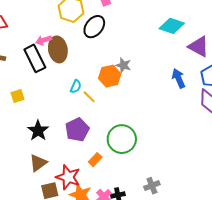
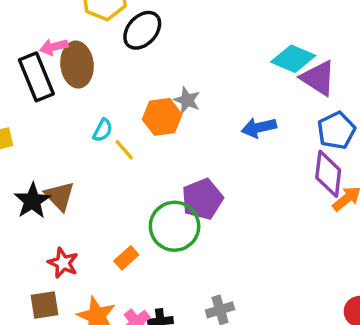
cyan diamond: (172, 26) -> (293, 59), moved
blue arrow: (179, 78) -> (259, 127), moved, turned -84
purple pentagon: (77, 130) -> (202, 199), moved
brown triangle: (38, 163) -> (60, 196), moved, turned -42
red star: (68, 177) -> (63, 263), moved, size x0.7

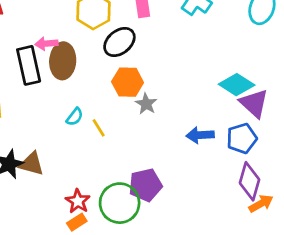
orange hexagon: (162, 117) -> (128, 82), moved
blue pentagon: (336, 130) -> (242, 138), moved
yellow line: (124, 150) -> (99, 128), moved
brown triangle: (60, 196) -> (32, 164), turned -40
red star: (63, 263) -> (78, 201), moved

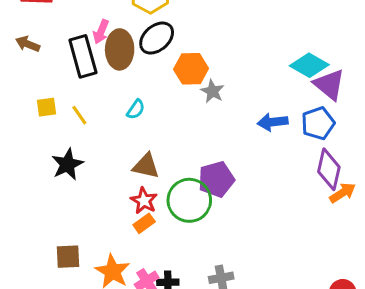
black ellipse: (119, 42) -> (157, 38), moved
pink arrow: (46, 44) -> (101, 32), turned -60
yellow line: (99, 128) -> (79, 115), moved
brown triangle: (32, 164) -> (146, 166), moved

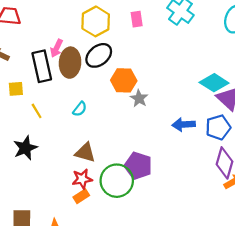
yellow square: (47, 107) -> (16, 89), moved
purple pentagon: (216, 179) -> (138, 166), turned 30
red star: (144, 201) -> (82, 179), turned 30

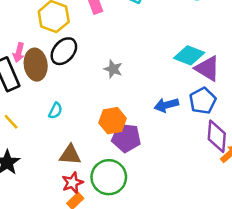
orange hexagon: (124, 80) -> (113, 121), moved
gray star: (139, 98) -> (113, 69), moved
purple pentagon: (138, 166) -> (126, 138), moved

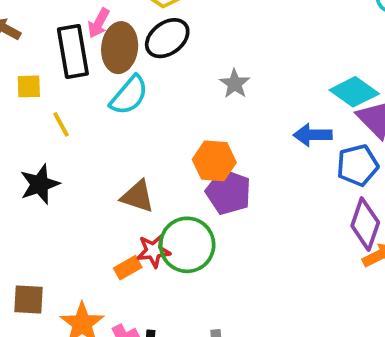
blue arrow: (166, 105) -> (313, 135), moved
cyan semicircle: (55, 111) -> (129, 95), moved, size x1.6
red star: (72, 183) -> (154, 251), moved

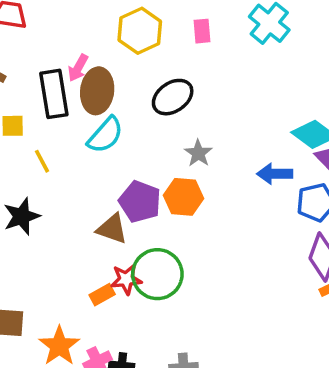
black ellipse: (167, 38) -> (173, 97), moved
gray star: (235, 84) -> (198, 153), moved
purple pentagon: (228, 192) -> (140, 202), moved

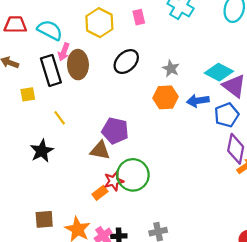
cyan semicircle: (105, 135) -> (50, 30), moved, turned -95
gray star: (198, 153) -> (171, 68), moved
yellow line: (42, 161) -> (60, 118), moved
orange hexagon: (183, 197) -> (165, 97), moved

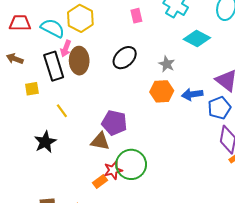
yellow hexagon: (99, 23) -> (80, 18), moved
cyan diamond: (219, 72) -> (197, 39), moved

